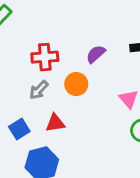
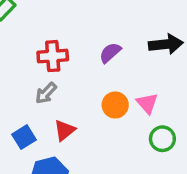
orange circle: (76, 84) -> (115, 105), moved
red triangle: (55, 123) -> (65, 130), turned -30

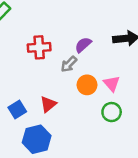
gray arrow: (46, 93) -> (69, 64), moved
green circle: (162, 139) -> (112, 112), moved

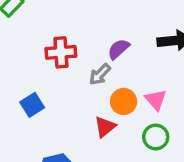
red triangle: (48, 104) -> (105, 127), moved
blue square: (17, 109) -> (32, 105), moved

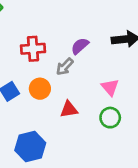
orange circle: (124, 101) -> (40, 89), moved
red triangle: (105, 127) -> (69, 109), turned 30

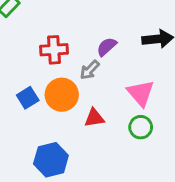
pink triangle: (110, 87) -> (141, 93), size x1.4
orange circle: (40, 89) -> (62, 95), size x1.4

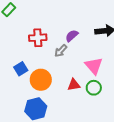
orange circle: (62, 95) -> (41, 80), moved
red triangle: (94, 118) -> (74, 85), moved

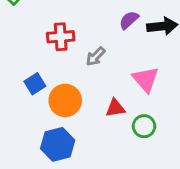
purple semicircle: (72, 36) -> (129, 20), moved
green circle: (94, 88) -> (144, 126), moved

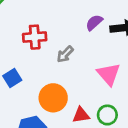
orange circle: (65, 100) -> (53, 98), moved
red triangle: (115, 108) -> (81, 115), moved

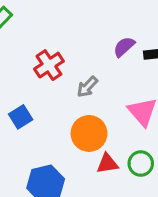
red cross: (35, 37) -> (49, 65), turned -30
orange circle: (53, 98) -> (89, 133), moved

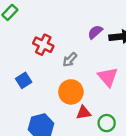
red cross: (49, 65) -> (43, 45), turned -30
green circle: (141, 163) -> (107, 123), moved

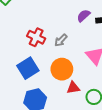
red cross: (43, 45) -> (36, 37), moved
blue square: (24, 80) -> (28, 68), moved, size x1.5

